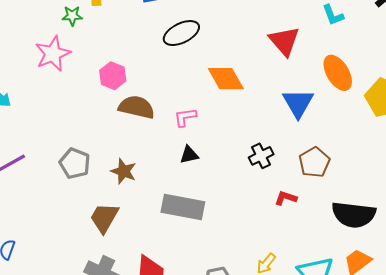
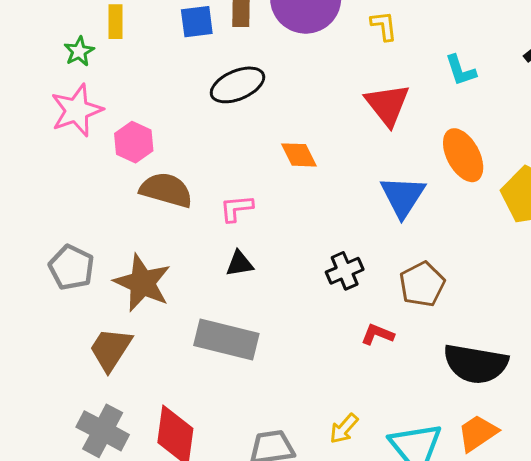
green star: (72, 16) -> (79, 51), turned -30
pink star: (53, 54) -> (77, 110), moved
orange diamond: (226, 79) -> (299, 155), size x0.7
brown star: (124, 171) -> (142, 283), size x1.5

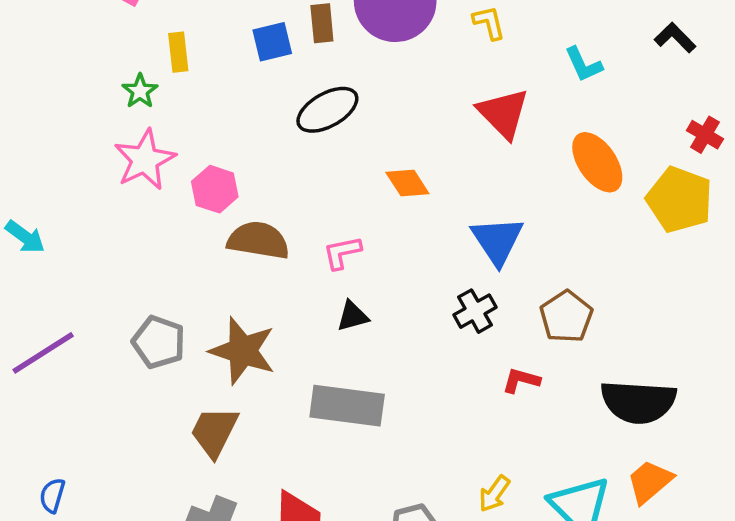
blue triangle: (403, 196) -> (497, 241), moved

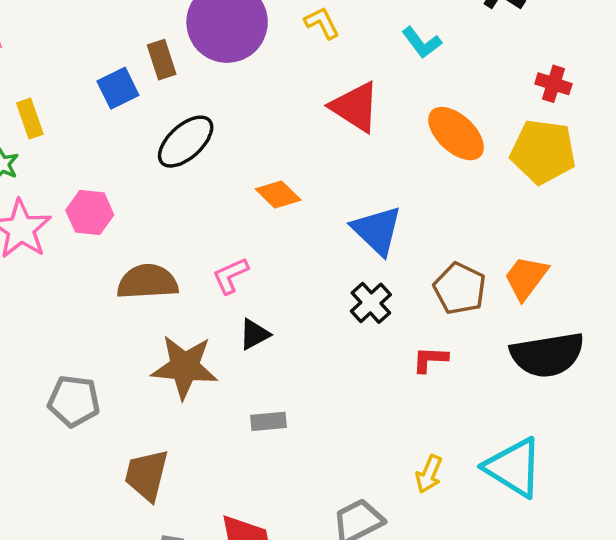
pink hexagon: (215, 189) -> (90, 213), moved
brown star: (243, 351) -> (185, 367), moved
gray rectangle: (347, 406) -> (268, 421), size x0.5
orange trapezoid: (650, 482) -> (526, 278), moved

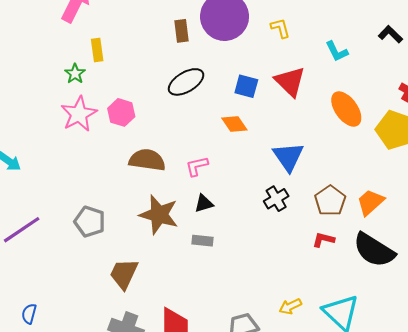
blue square: (118, 88) -> (246, 86), moved, turned 30
black semicircle: (547, 355) -> (374, 250), turned 30
red L-shape: (430, 359) -> (323, 240), moved
gray rectangle: (268, 421) -> (203, 241), moved
yellow arrow: (429, 474) -> (290, 306), turned 30

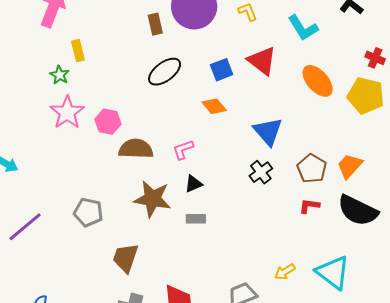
cyan L-shape: (337, 51) -> (303, 28), size x1.4
blue square: (246, 86) -> (222, 70), turned -30
pink hexagon: (121, 112) -> (108, 122), moved

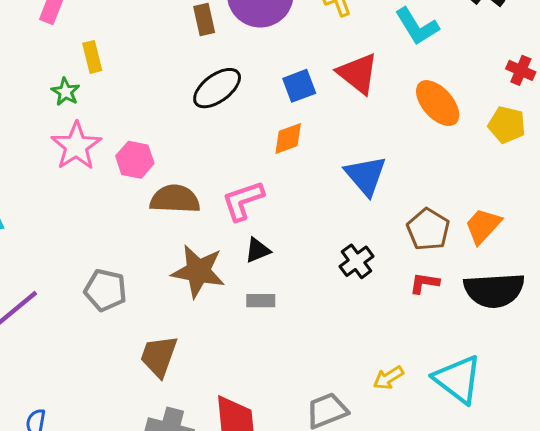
yellow pentagon: (366, 96) -> (507, 125), size x0.7
orange diamond: (214, 106) -> (288, 138), turned -70
pink L-shape: (183, 150) -> (243, 201), size x1.4
black cross: (261, 172) -> (357, 261), moved
black semicircle: (358, 210) -> (494, 290), turned -30

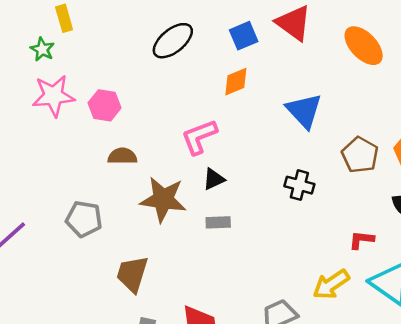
pink star: (76, 146) -> (53, 96), turned 30
brown semicircle: (175, 199) -> (122, 156), moved, size x0.7
black cross: (357, 261) -> (299, 185), turned -36
red L-shape: (424, 283) -> (361, 240), moved
yellow arrow: (388, 378) -> (331, 284), size x1.4

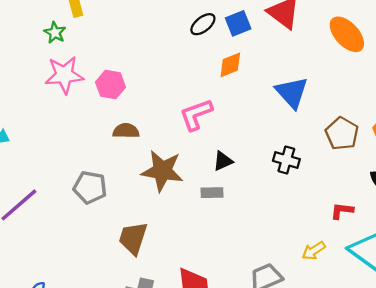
black ellipse: (173, 41) -> (203, 24), moved, size x0.7
black triangle: (214, 179) -> (223, 161), moved
yellow arrow: (331, 284) -> (314, 251), size x0.7

